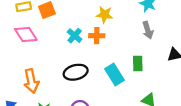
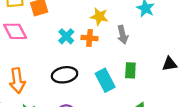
gray arrow: (148, 30) -> (123, 35), moved

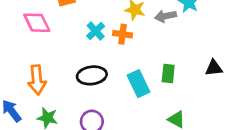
gray arrow: (123, 35) -> (165, 16), moved, turned 90

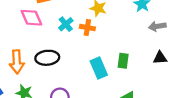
gray arrow: (165, 16) -> (157, 26), moved
pink diamond: (37, 23) -> (31, 18), moved
black ellipse: (92, 75) -> (47, 58), moved

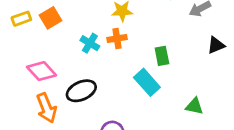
pink diamond: (31, 18) -> (42, 71), moved
green rectangle: (123, 61) -> (162, 56), moved

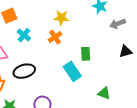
orange cross: (117, 38) -> (55, 37), turned -32
cyan cross: (90, 43) -> (24, 35), moved

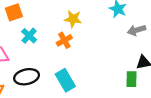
green rectangle: (86, 54) -> (132, 79), moved
cyan rectangle: (72, 71) -> (65, 80), moved

